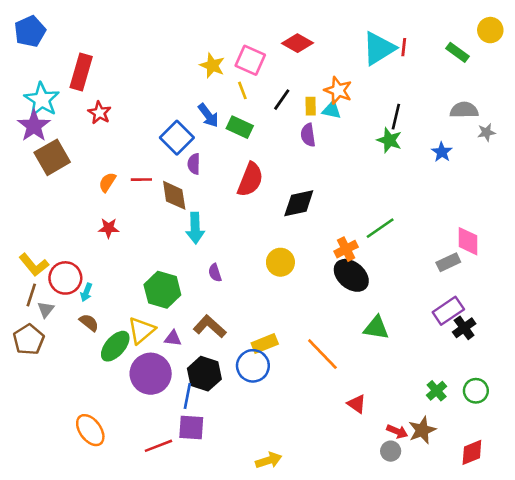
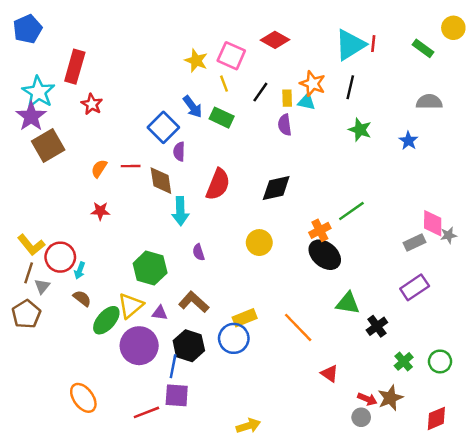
black line: (396, 117) -> (350, 87), moved
gray star: (486, 132) -> (449, 235), moved
red semicircle: (250, 180) -> (218, 184), moved
black cross: (464, 328) -> (377, 326), moved

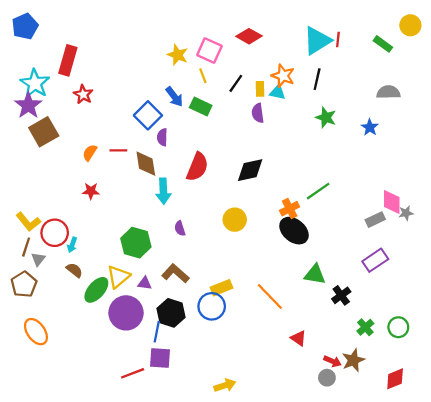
orange ellipse: (83, 398) -> (36, 332), moved

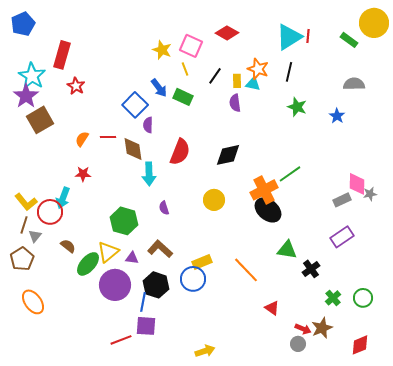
yellow circle: (410, 25) -> (374, 23), size x1.5
orange cross: (290, 209) -> (264, 190), size x1.5
cyan arrow: (72, 245) -> (63, 198), moved, size x1.5

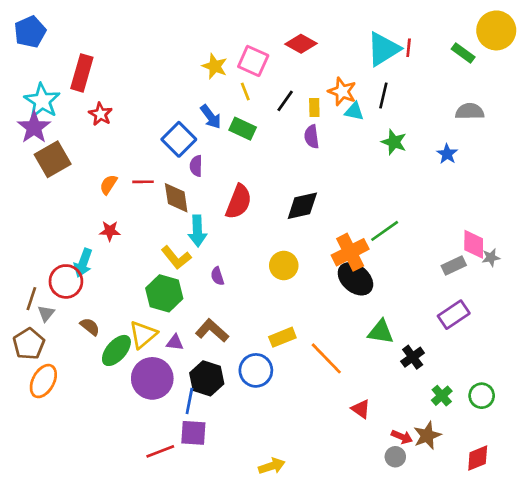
cyan triangle: (253, 84) -> (354, 111), moved
yellow L-shape: (26, 202) -> (176, 258), moved
yellow rectangle: (202, 262) -> (282, 337), moved
orange ellipse: (33, 302) -> (43, 381), moved, turned 65

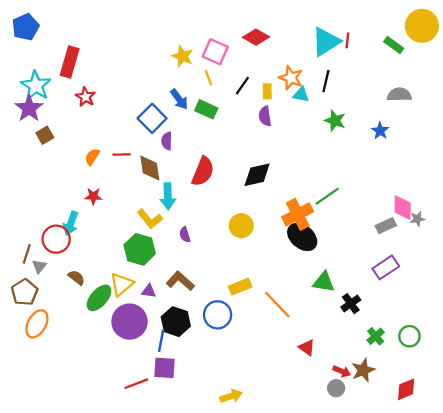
brown square: (53, 159) -> (45, 135), size x0.6

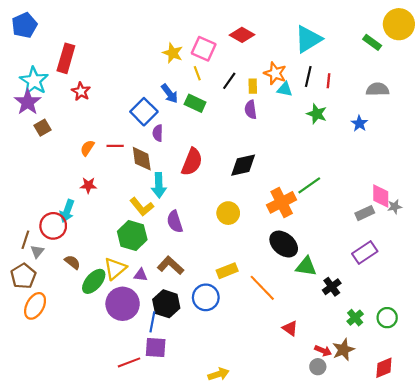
red line: (347, 40) -> (328, 81), moved
purple semicircle: (185, 235) -> (175, 222), size x1.5
black ellipse: (302, 237) -> (284, 244), moved

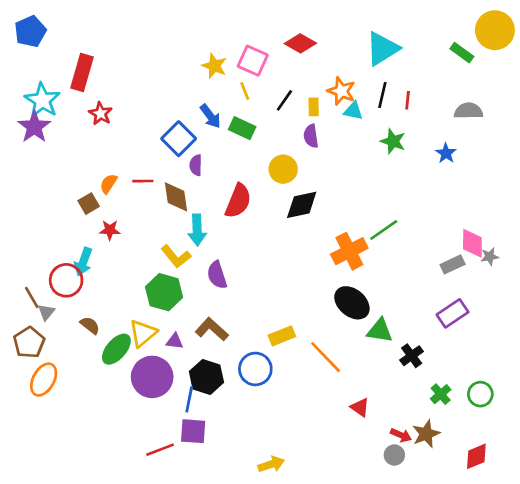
brown square: (43, 128) -> (89, 204), moved
yellow circle: (228, 213) -> (283, 169), moved
brown line: (25, 240) -> (32, 298), turned -48

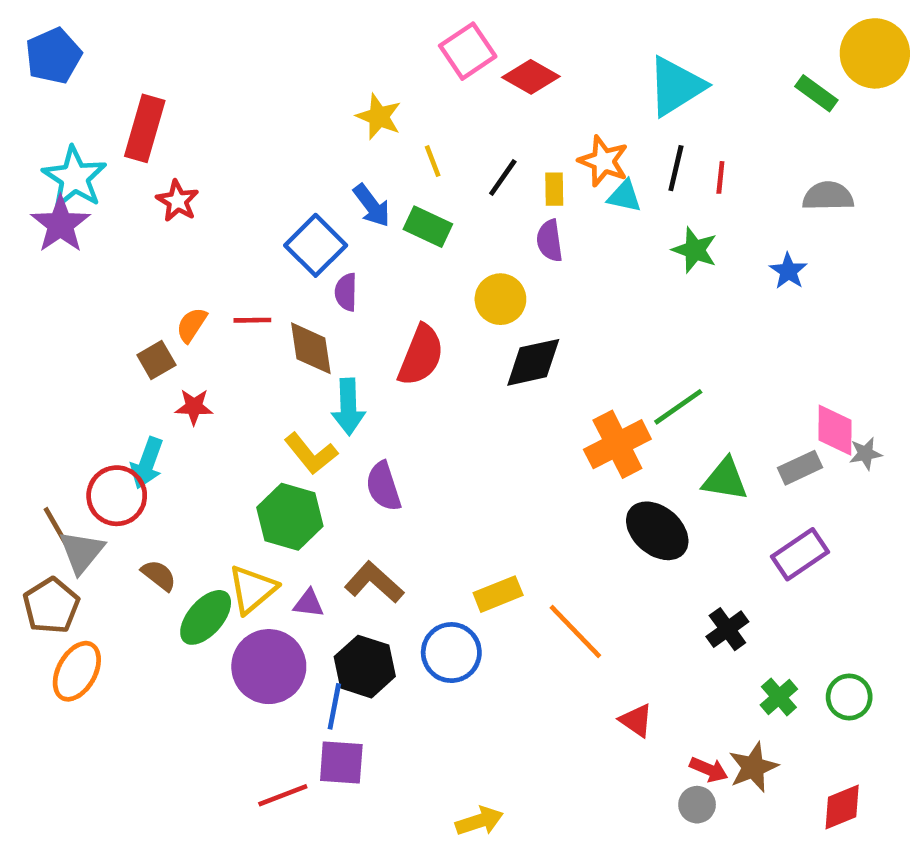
pink square: (253, 61) -> (468, 51), moved, turned 32
black ellipse: (352, 303) -> (657, 531), moved
gray triangle: (46, 312) -> (82, 552), size x1.5
green triangle: (380, 331) -> (725, 479), moved

